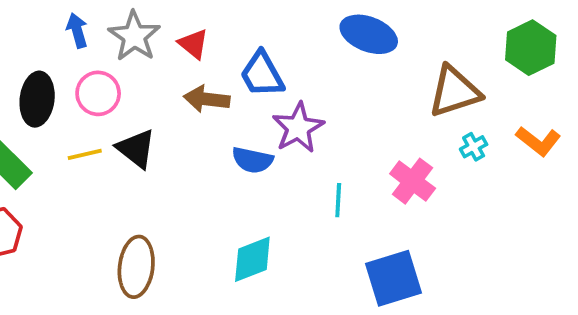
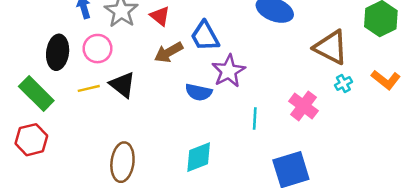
brown triangle: (454, 91) -> (331, 47), turned 45
brown arrow: (207, 99) -> (169, 52), turned -36

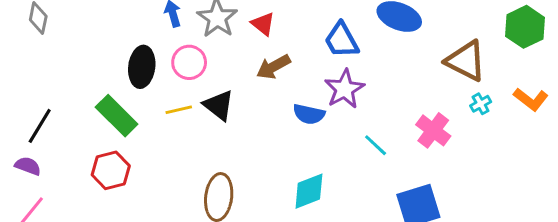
blue trapezoid: (205, 36) -> (341, 40), moved
cyan line: (255, 118) -> (376, 145), turned -50

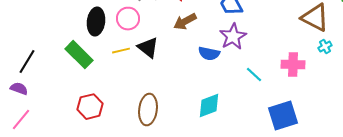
pink cross: (433, 130) -> (293, 65), turned -35
red hexagon: (111, 170) -> (90, 107), moved

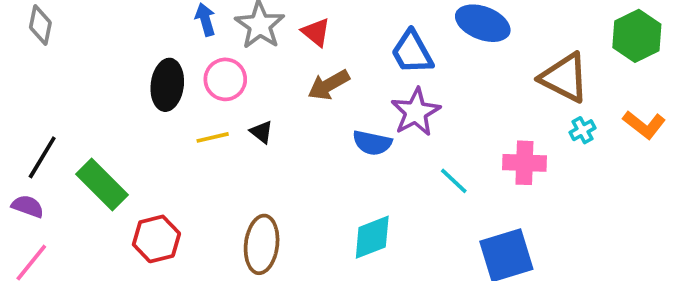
black triangle: (148, 48) -> (262, 132), size x0.6
green rectangle: (79, 55) -> (102, 185), moved

